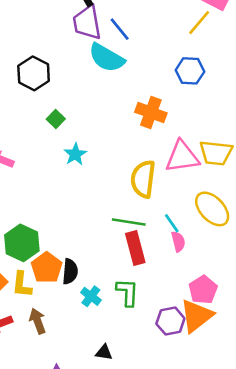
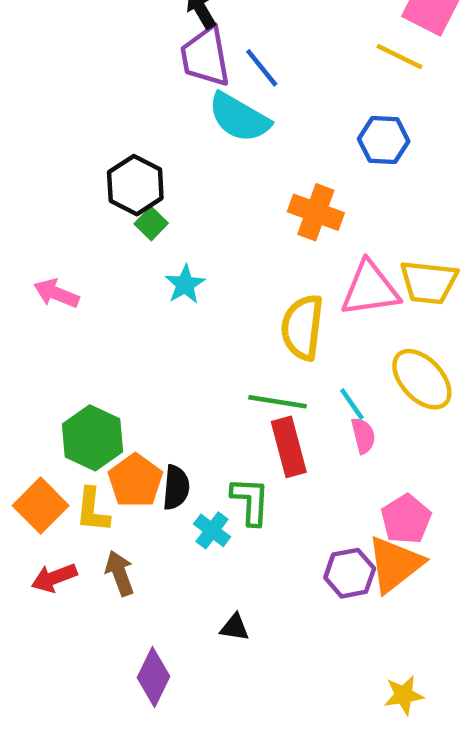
yellow line: (199, 23) -> (399, 57), turned 76
black hexagon: (34, 73) -> (135, 185), moved
green L-shape: (127, 292) -> (250, 501), moved

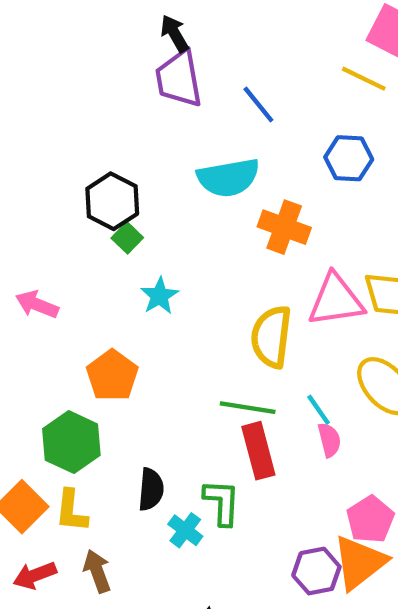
blue line: (262, 68) -> (258, 104), moved
cyan semicircle: (239, 117) -> (228, 178), moved, turned -40
orange pentagon: (135, 481) -> (112, 375), moved

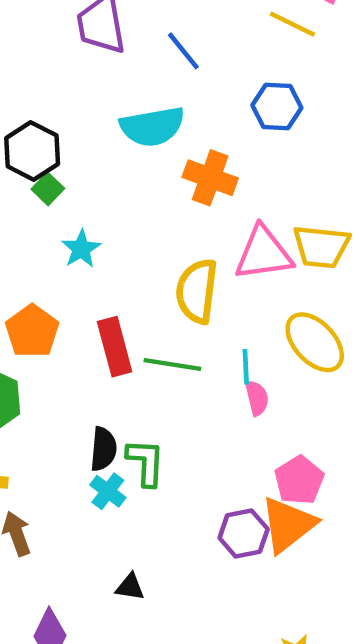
cyan line: (319, 410) -> (246, 367), turned 32
red rectangle: (258, 451) -> (115, 347), moved
black semicircle: (151, 489) -> (103, 449), moved

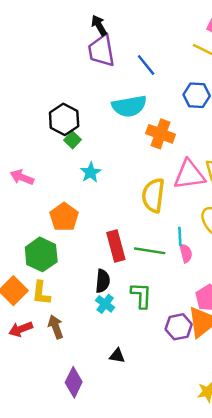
red rectangle: (115, 347) -> (116, 246), moved
green line: (172, 365) -> (150, 251), moved
green L-shape: (146, 462) -> (141, 295), moved

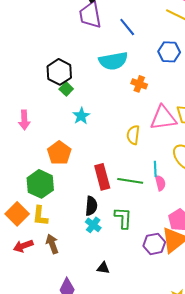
orange cross: (161, 134) -> (139, 84), size x0.7
pink arrow: (22, 177) -> (24, 120), turned -114
yellow semicircle: (153, 195) -> (133, 135), size x0.7

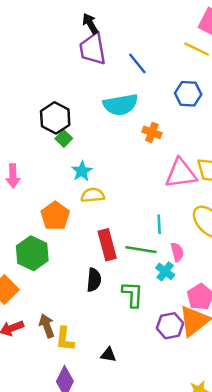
yellow semicircle: (133, 135) -> (93, 195), moved, turned 78
cyan line: (155, 169) -> (159, 224), moved
yellow L-shape: (40, 216) -> (65, 339), moved
cyan cross: (93, 225) -> (165, 271), moved

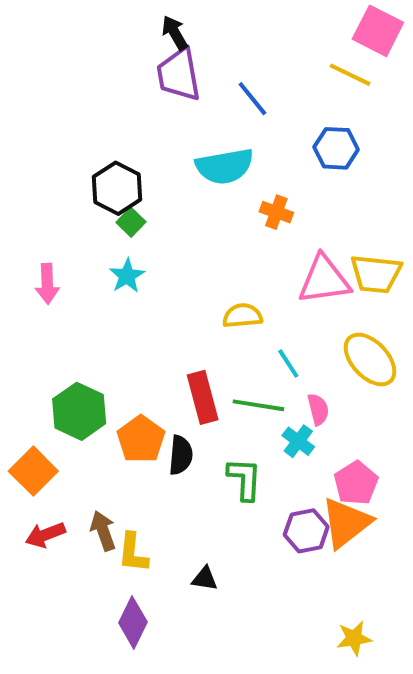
cyan star: (82, 171) -> (127, 276), moved
yellow semicircle: (93, 195) -> (242, 316), moved
orange pentagon: (55, 216) -> (141, 439), moved
cyan line: (159, 224) -> (288, 363), turned -30

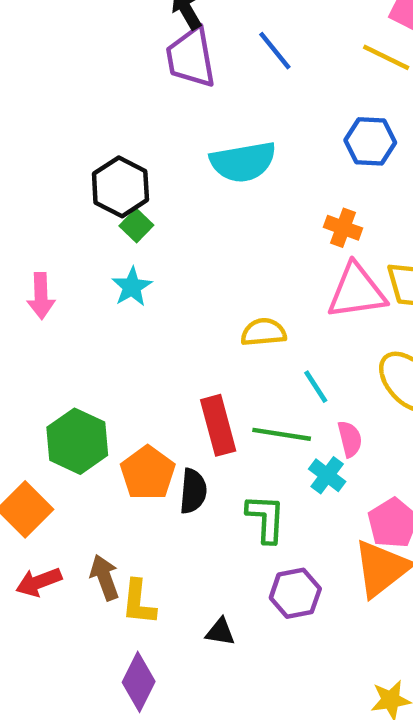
blue line: (252, 99) -> (275, 51), moved
orange cross: (276, 212) -> (343, 228), moved
purple hexagon: (306, 531) -> (295, 593), moved

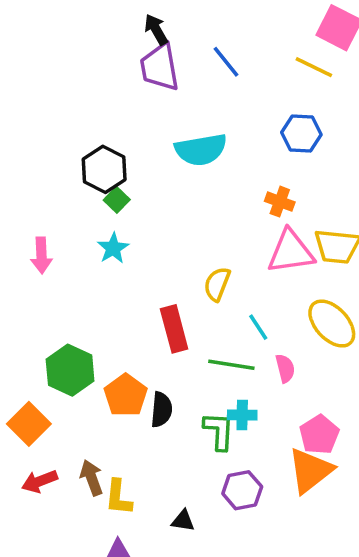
yellow semicircle: (264, 332) -> (217, 284), turned -64
red rectangle: (218, 425) -> (174, 329), moved
cyan cross: (327, 475) -> (242, 415), moved, turned -36

